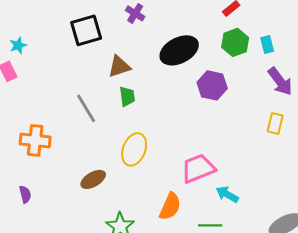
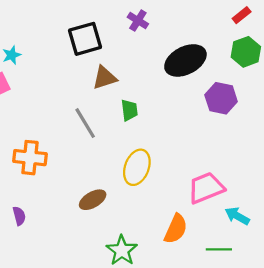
brown triangle: (119, 66) -> (104, 78), moved

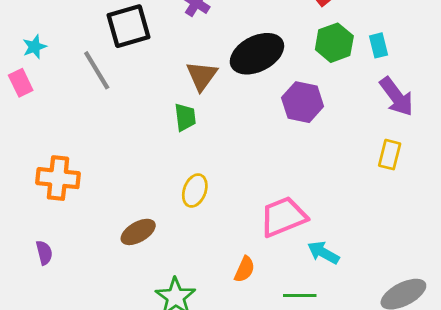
brown triangle: (104, 78) -> (202, 76), moved, turned -36
gray line: (85, 123) -> (97, 70), moved
yellow ellipse: (137, 167) -> (195, 191), size x0.7
orange semicircle: (176, 229) -> (245, 269), size x0.7

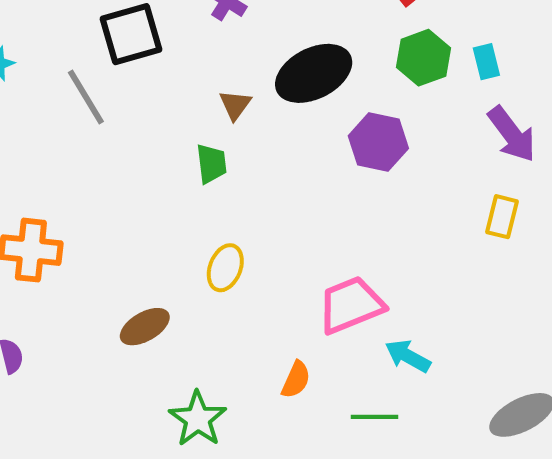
brown triangle: (202, 76) -> (235, 105), size x0.7

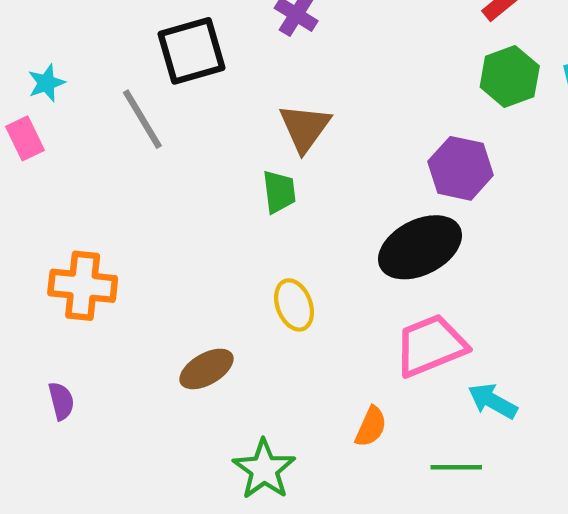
black ellipse: (314, 73) -> (420, 247), moved
brown triangle: (235, 105) -> (305, 128), size x1.5
yellow ellipse: (225, 268) -> (294, 305), turned -42

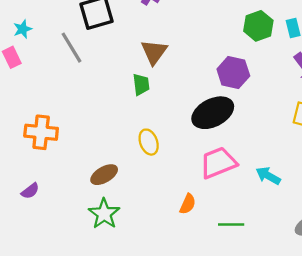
purple semicircle: (61, 401) -> (30, 191), turned 66
cyan arrow: (493, 401) -> (268, 176), moved
green star: (264, 469) -> (104, 214), moved

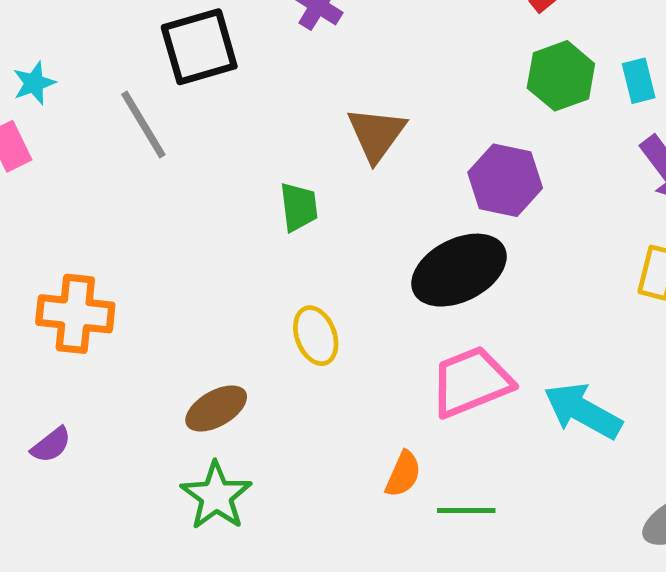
brown triangle: (154, 52) -> (376, 134), moved
cyan arrow: (268, 176) -> (583, 411), size x1.4
green line: (231, 225) -> (466, 510), moved

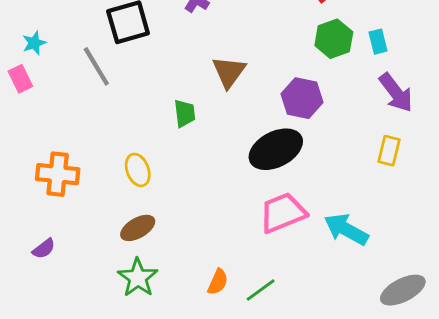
yellow ellipse: (316, 336) -> (138, 170), moved
orange semicircle: (403, 474) -> (218, 282), moved
green line: (466, 510) -> (261, 290), moved, turned -36

